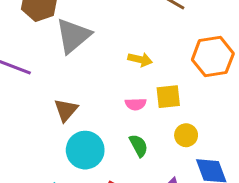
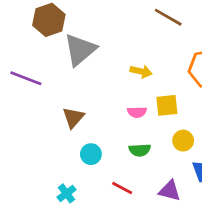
green semicircle: (139, 146) -> (140, 150), turned 115
cyan circle: (85, 150) -> (91, 154), size x0.6

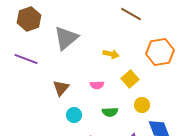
brown hexagon: (49, 20) -> (29, 19), moved
yellow square: (167, 105) -> (130, 79), turned -36
pink semicircle: (137, 112) -> (97, 85), moved

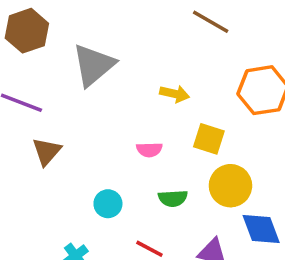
yellow square: (130, 79) -> (209, 139), turned -30
brown triangle: (61, 88) -> (47, 151), moved
yellow circle: (142, 105) -> (230, 186), size x1.5

